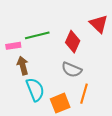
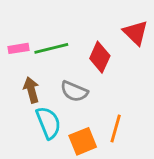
pink rectangle: (13, 46) -> (18, 48), moved
gray semicircle: (72, 70) -> (74, 91), moved

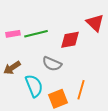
red diamond: (100, 57) -> (70, 40), turned 55
brown arrow: (31, 90) -> (12, 68), moved, turned -108

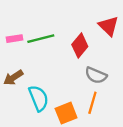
red diamond: (70, 40) -> (80, 45), turned -40
gray semicircle: (52, 64) -> (96, 75), moved

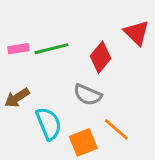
gray semicircle: (96, 75) -> (88, 95), moved
orange line: (92, 103) -> (116, 129), turned -65

